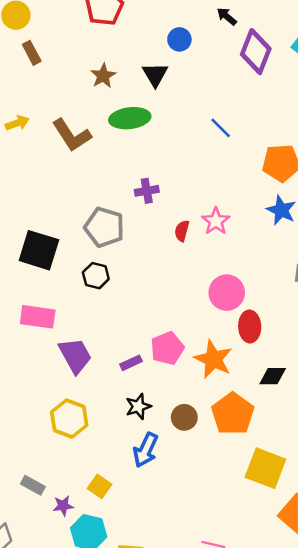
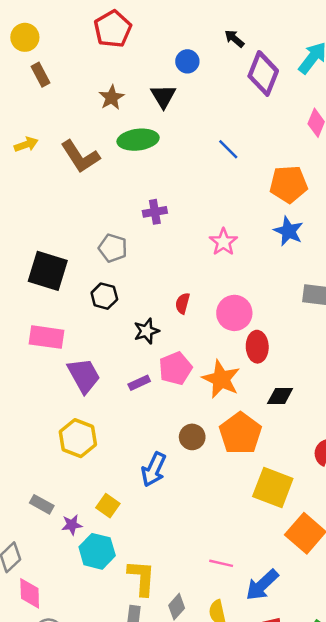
gray pentagon: (104, 227) -> (113, 248), size x0.7
red semicircle: (182, 231) -> (183, 303), moved
black star: (138, 406) -> (146, 331), moved

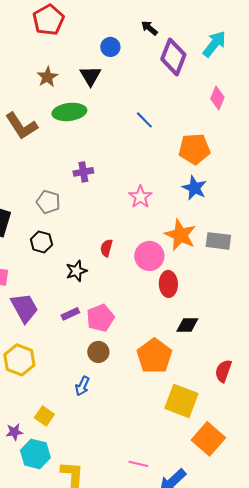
pink pentagon: (175, 368) -> (100, 318), moved
orange star: (221, 379) -> (180, 235), moved
brown circle: (192, 437) -> (98, 352), moved
blue arrow: (154, 469) -> (82, 386), size x0.7

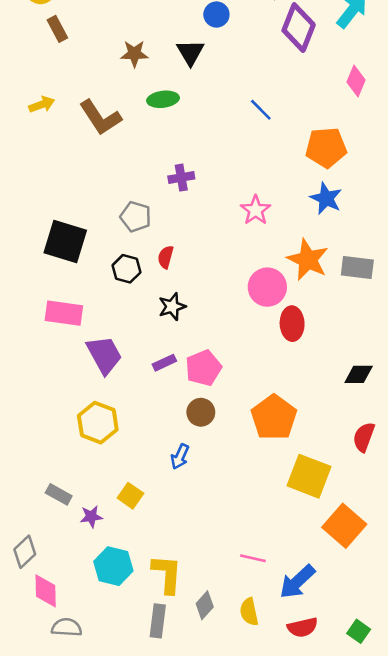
brown star: (47, 77) -> (134, 54), turned 30
green ellipse: (69, 112) -> (163, 99), size x0.7
red semicircle: (106, 248) -> (166, 257), moved
black diamond: (187, 325) -> (359, 374), moved
cyan hexagon: (35, 454) -> (113, 566), moved

